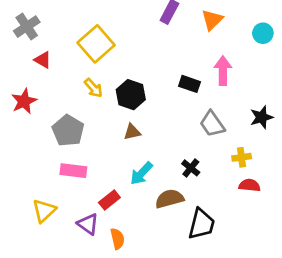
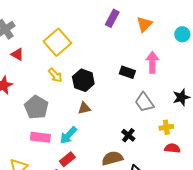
cyan arrow: (141, 173) -> (68, 135), moved

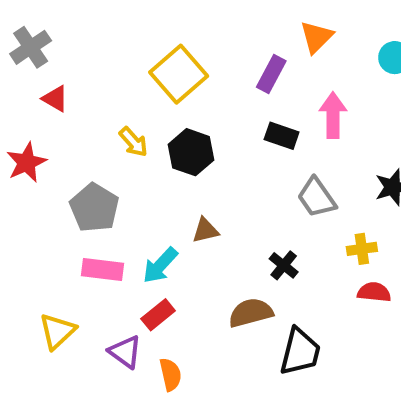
purple rectangle: (112, 18) -> (271, 74), moved
yellow square: (57, 42) -> (179, 74), moved
brown triangle: (84, 108) -> (205, 230), moved

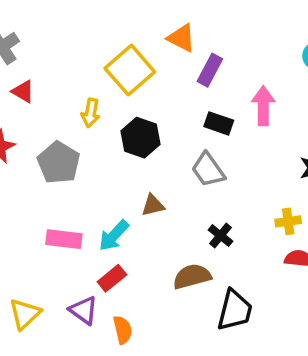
orange triangle: (317, 37) -> (181, 38), moved, turned -48
yellow arrow: (133, 142) -> (91, 113), moved, turned 52
gray trapezoid: (317, 197) -> (208, 170), moved
gray pentagon: (94, 208) -> (59, 163), moved
yellow triangle: (57, 331) -> (25, 314), moved

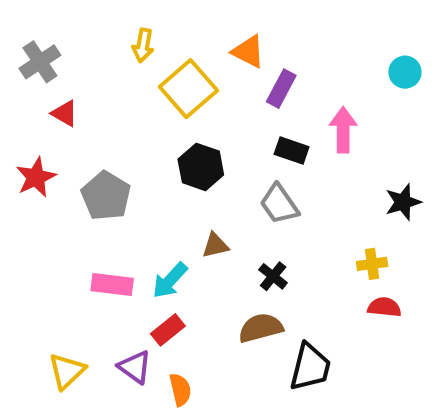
yellow arrow: (91, 113) -> (143, 45), moved
black cross: (221, 236) -> (273, 276), moved

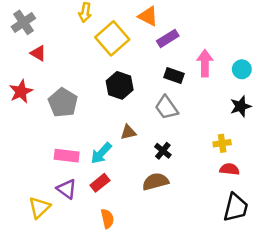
cyan circle: (405, 72) -> (242, 69), moved
purple rectangle: (281, 89) -> (168, 38), turned 30
purple triangle: (135, 367) -> (67, 189), moved
black trapezoid: (310, 367) -> (236, 207), moved

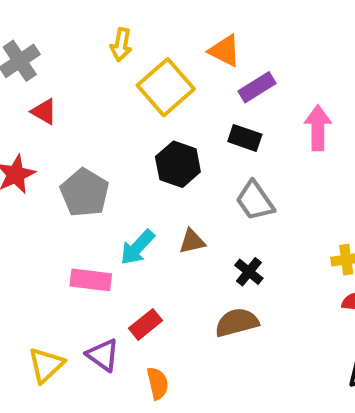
black rectangle: (174, 75) -> (245, 138), moved
cyan arrow: (101, 153) -> (137, 247), moved
purple triangle: (67, 189) -> (103, 355), moved

